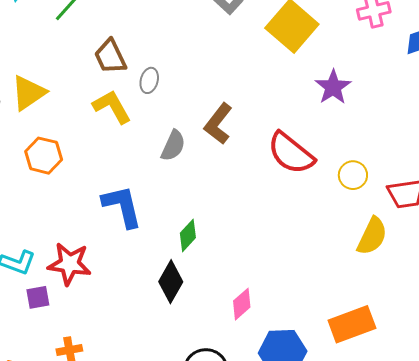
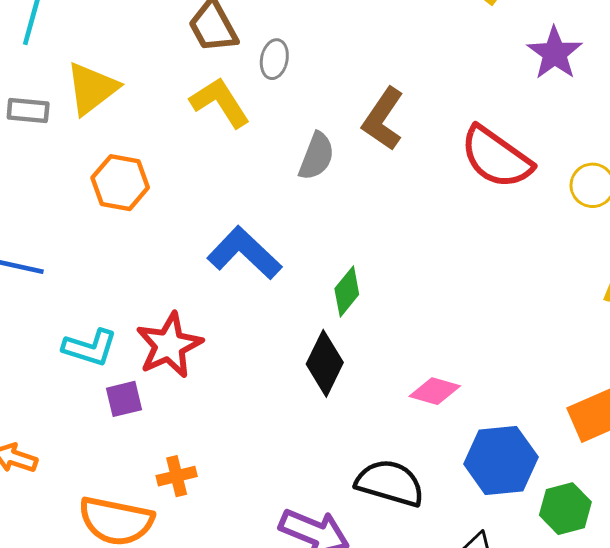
blue L-shape: (122, 206) -> (244, 253), turned -30
red star: (69, 264) -> (169, 345), turned -30
pink diamond: (242, 304) -> (435, 391), turned 60

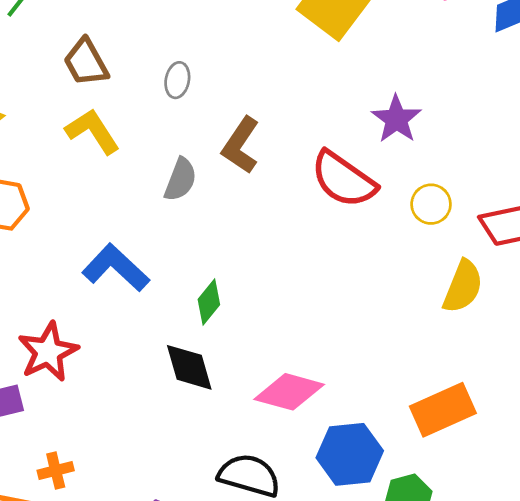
purple star: (555, 53) -> (396, 119), moved
gray ellipse: (274, 59) -> (177, 80), moved
black diamond: (325, 363) -> (189, 367), turned -42
pink diamond: (435, 391) -> (289, 392), size x1.5

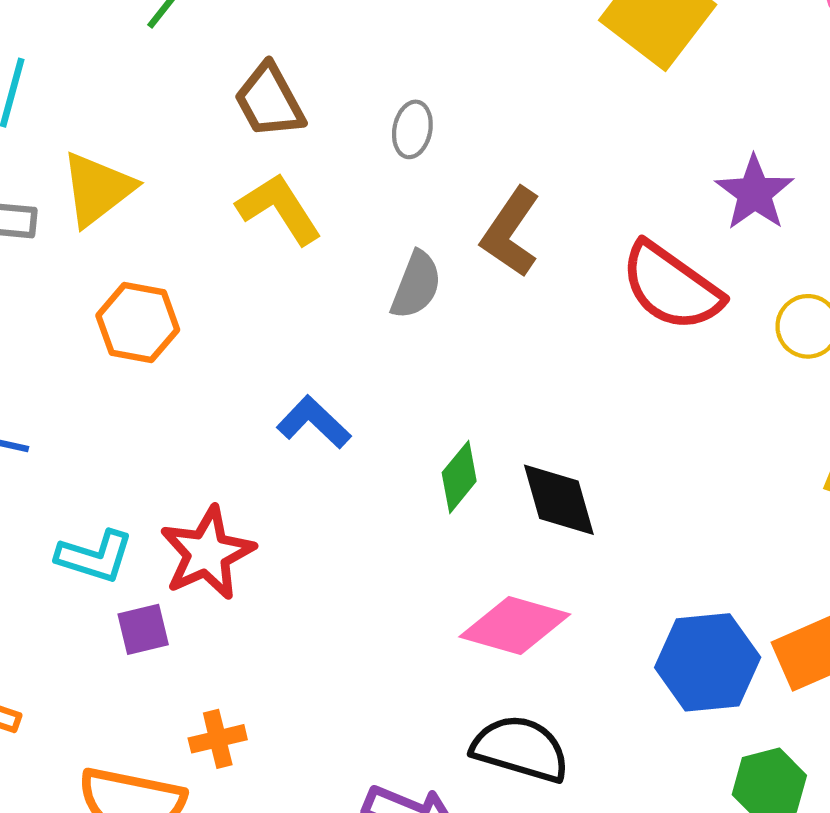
blue L-shape: (116, 268) -> (314, 422), size x0.7
black diamond: (189, 367) -> (559, 500), moved
pink diamond: (289, 392) -> (515, 626), moved
blue hexagon: (350, 454) -> (708, 662), moved

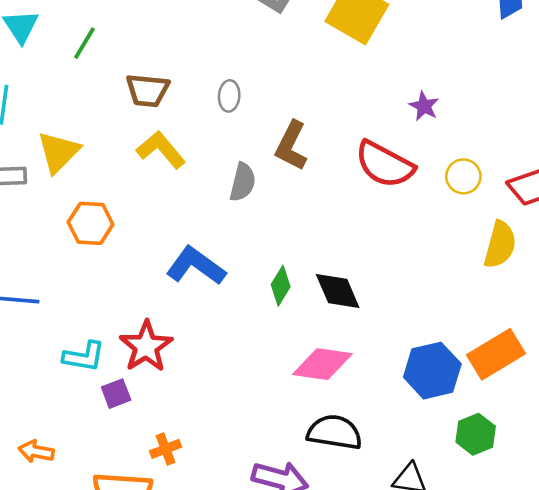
brown trapezoid: (269, 101) -> (148, 90), turned -48
purple star: (755, 193) -> (424, 106), size x0.7
blue L-shape: (314, 422) -> (196, 266), size x1.4

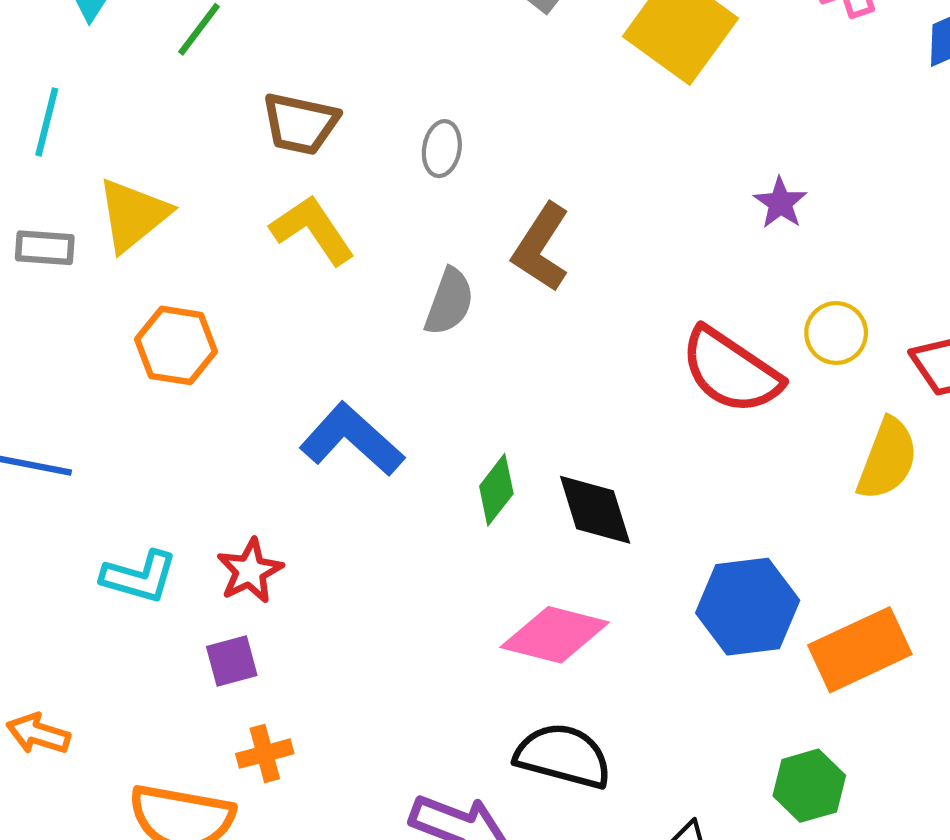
red semicircle: (385, 164) -> (731, 371), moved
red star: (146, 346) -> (250, 571), size x0.7
blue hexagon: (432, 371) -> (748, 607), moved
purple square: (116, 394) -> (232, 661), moved

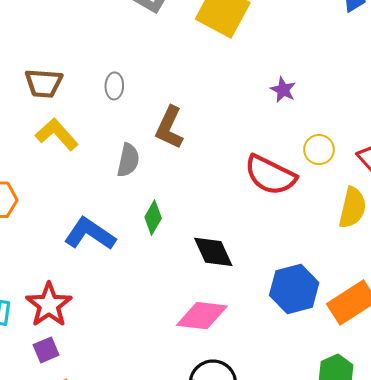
green diamond: (496, 490) -> (153, 218), moved
red star: (250, 571) -> (49, 305), size x1.4

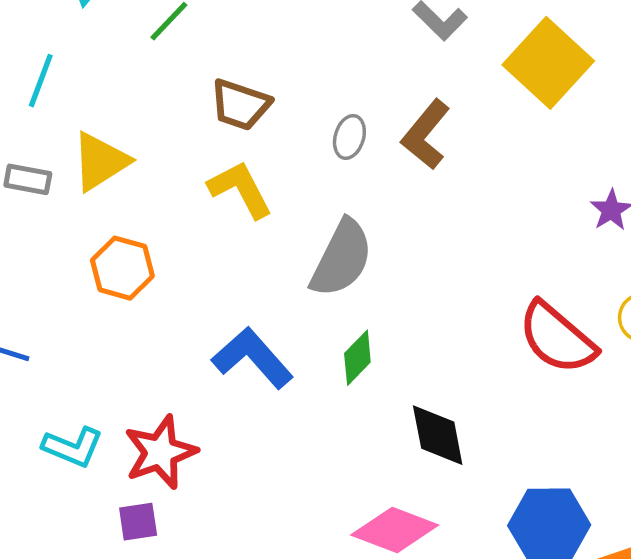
brown L-shape: (169, 128) -> (426, 135), moved
gray semicircle: (128, 160) -> (342, 258), size x1.5

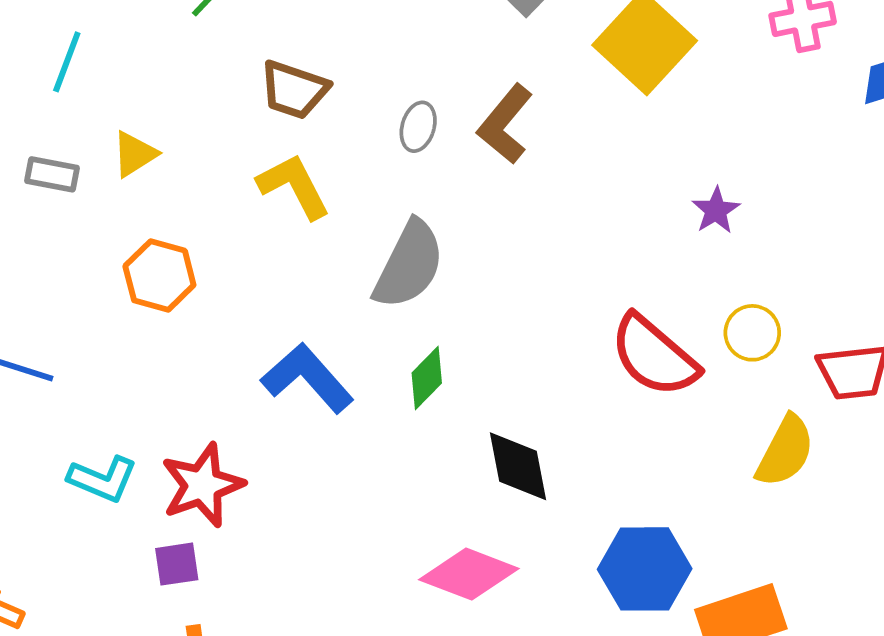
yellow triangle: (100, 161) -> (135, 154), size x0.7

